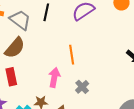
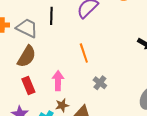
pink arrow: (54, 77) -> (58, 81), moved

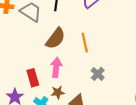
brown semicircle: (27, 56) -> (55, 38), moved
red rectangle: (28, 86) -> (33, 78), moved

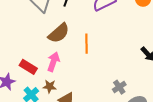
gray cross: (98, 74) -> (119, 87), moved
red rectangle: (33, 78) -> (28, 67), turned -54

